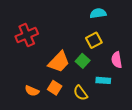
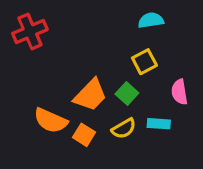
red cross: (27, 35) -> (30, 31), moved
orange semicircle: (32, 91) -> (51, 121), moved, size x1.5
yellow semicircle: (80, 93) -> (124, 128), moved, turned -84

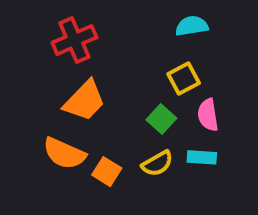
red cross: (30, 31) -> (74, 40), moved
pink semicircle: (179, 92) -> (208, 115), moved
orange trapezoid: (90, 95) -> (84, 101), moved

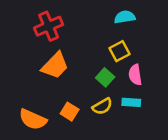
orange semicircle: (64, 153) -> (33, 119), moved

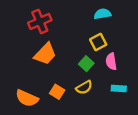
cyan rectangle: (131, 102) -> (119, 88), moved

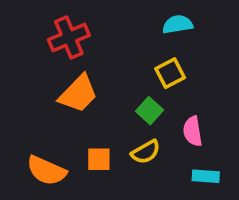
pink semicircle: (111, 61) -> (193, 131), moved
cyan rectangle: (119, 88) -> (206, 176), moved
orange square: (57, 92) -> (99, 159), turned -32

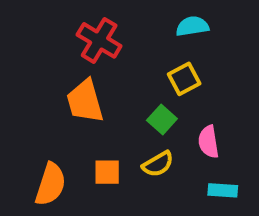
red cross: (69, 37) -> (99, 40), moved, turned -36
orange trapezoid: (78, 94) -> (85, 101), turned 120
orange semicircle: (46, 171) -> (50, 184), turned -96

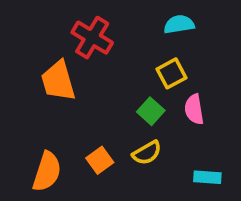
orange trapezoid: (85, 101) -> (58, 81), moved
pink semicircle: (209, 142) -> (194, 109), moved
orange square: (107, 172) -> (100, 160), turned -36

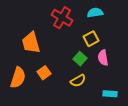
red cross: (92, 38) -> (62, 18), moved
orange square: (100, 160) -> (44, 73), moved
orange semicircle: (47, 172) -> (18, 78), moved

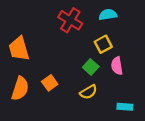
orange trapezoid: (31, 43) -> (19, 49), moved

